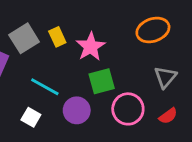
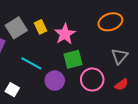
white square: (31, 117) -> (12, 90), moved

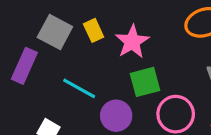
gray square: (16, 28) -> (55, 32), turned -30

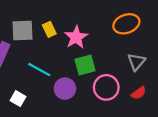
gray square: (55, 32) -> (23, 30), turned -30

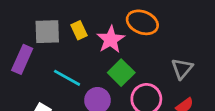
orange ellipse: (126, 24) -> (142, 22), moved, turned 40
green square: (85, 65) -> (121, 73), turned -30

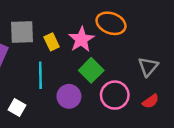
yellow rectangle: (79, 30) -> (52, 42), moved
cyan line: (67, 78) -> (40, 75), turned 60

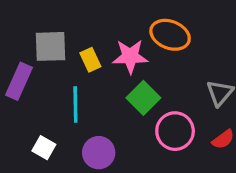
pink star: (81, 39) -> (130, 56), turned 30
purple circle: (69, 96) -> (99, 153), moved

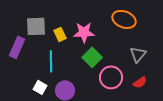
orange ellipse: (170, 35) -> (124, 19), moved
white square: (44, 148) -> (40, 87), moved

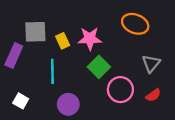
white square: (40, 87) -> (21, 101), moved

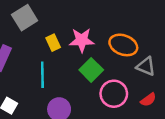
orange ellipse: (135, 24) -> (123, 45), moved
gray square: (35, 32) -> (25, 18), moved, turned -30
gray triangle: (151, 63) -> (146, 66), turned -48

